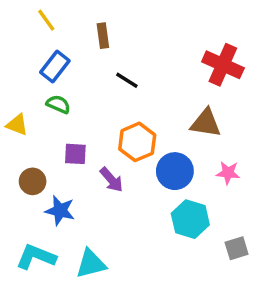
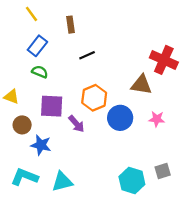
red cross: (223, 65) -> (164, 60), moved
black line: (127, 80) -> (87, 55), turned -56
yellow triangle: (17, 125) -> (11, 97), moved
purple square: (75, 154) -> (52, 106), size x1.5
cyan hexagon: (190, 219) -> (132, 180), moved

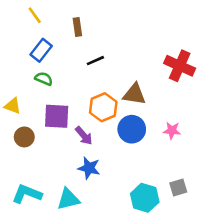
brown triangle: (141, 85) -> (134, 94), moved
blue star: (41, 145) -> (89, 168), moved

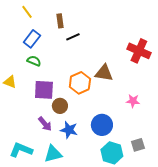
black line: (95, 61) -> (73, 37), moved
blue circle: (132, 129) -> (102, 125), moved
purple arrow: (84, 136) -> (45, 124), moved
brown circle: (24, 137) -> (60, 106), moved

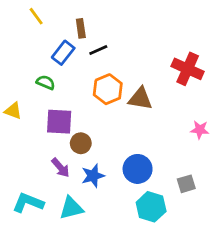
blue rectangle: (32, 39) -> (63, 53), moved
orange hexagon: (80, 83) -> (108, 89), moved
pink star: (133, 101) -> (200, 130), moved
blue star: (69, 130) -> (93, 176), turned -30
gray square: (138, 145) -> (186, 184), moved

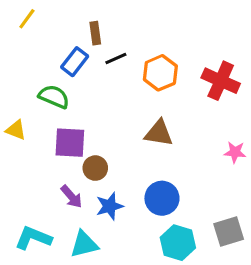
yellow line: (36, 16) -> (27, 19), moved, turned 72
green semicircle: (46, 82) -> (54, 97), size x1.4
orange hexagon: (108, 89) -> (160, 73), moved
brown triangle: (140, 99) -> (159, 133), moved
gray square: (186, 184) -> (229, 232), moved, size x1.4

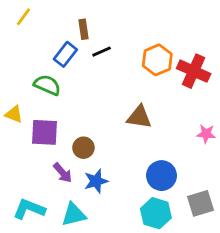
orange hexagon: (160, 73) -> (157, 60), moved
purple square: (70, 143) -> (44, 132), moved
blue circle: (162, 198) -> (161, 176), moved

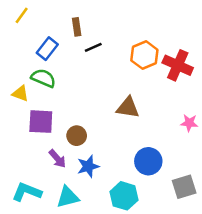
blue rectangle: (65, 54) -> (47, 49), moved
yellow triangle: (14, 114) -> (20, 93), moved
cyan hexagon: (156, 213) -> (124, 196), moved

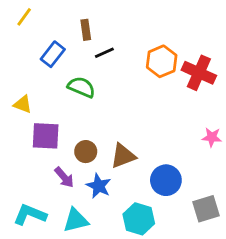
green semicircle: (43, 78) -> (81, 87), moved
brown triangle: (128, 107) -> (123, 156), moved, turned -30
blue star: (88, 166) -> (99, 186), turned -30

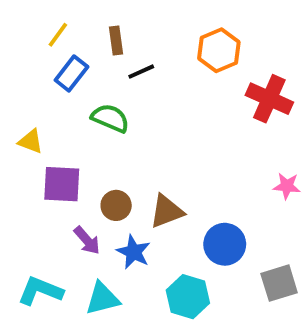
yellow line: (24, 17) -> (58, 35), moved
orange hexagon: (162, 61) -> (219, 50), moved

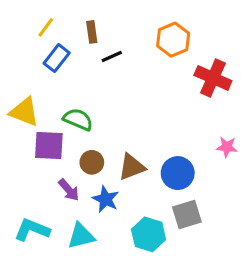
green semicircle: (110, 118) -> (78, 119), moved
yellow triangle: (31, 141) -> (24, 112), size x1.5
blue circle: (225, 244) -> (178, 173), moved
gray square: (279, 283) -> (187, 214), moved

